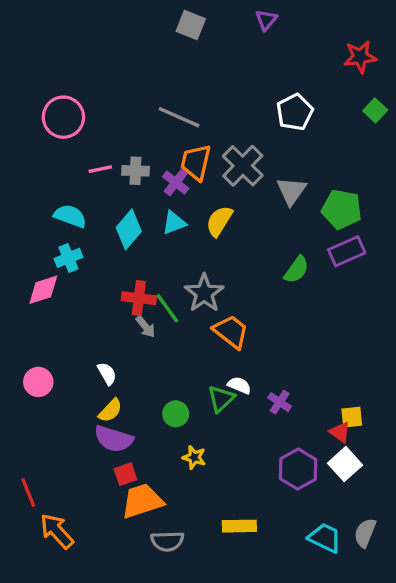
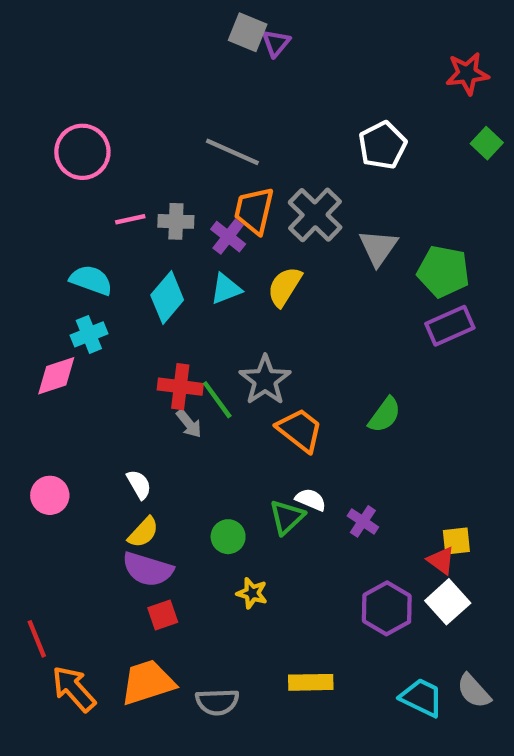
purple triangle: (266, 20) -> (276, 43), moved
green semicircle: (296, 270) -> (385, 415), moved
orange trapezoid: (142, 501) -> (148, 682), moved
gray semicircle: (365, 533) -> (474, 691), turned -64

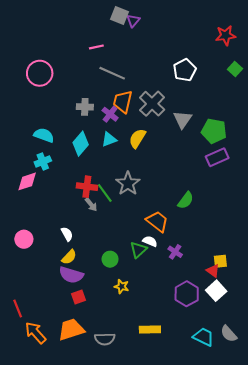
pink line: (130, 219) -> (96, 47), moved
orange trapezoid: (300, 430) -> (157, 221), moved

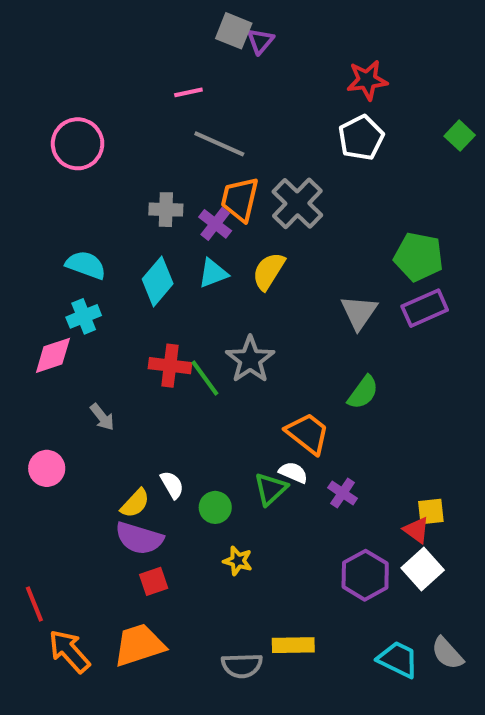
red star: (226, 35) -> (367, 80), moved
gray triangle: (183, 119) -> (359, 312), moved
gray arrow: (91, 205) -> (102, 417), moved
white semicircle: (67, 234) -> (172, 485), moved
gray semicircle: (105, 339) -> (242, 666), moved

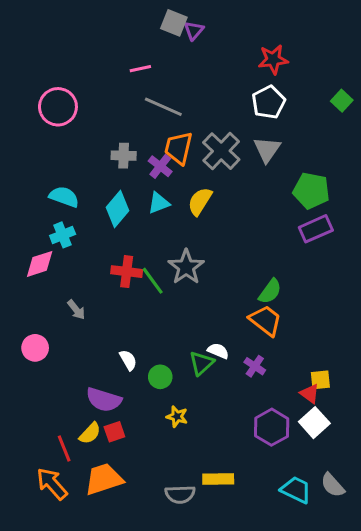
gray triangle: (359, 312) -> (267, 149), moved
orange trapezoid: (308, 433) -> (265, 320), moved
yellow semicircle: (135, 503) -> (90, 433), moved
red line: (34, 604) -> (64, 449), moved

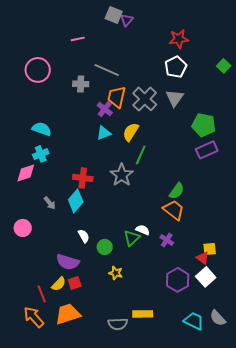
pink line: (140, 69) -> (78, 39), moved
gray cross: (124, 156) -> (81, 84), moved
cyan diamond: (117, 209) -> (76, 201), moved
green line: (153, 281) -> (141, 155), moved, turned 60

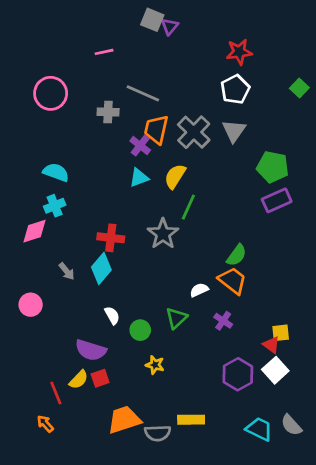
white semicircle: (143, 230) -> (199, 290), moved, turned -48
orange trapezoid: (68, 314) -> (124, 420), moved
orange arrow: (34, 317) -> (45, 424), size x0.6

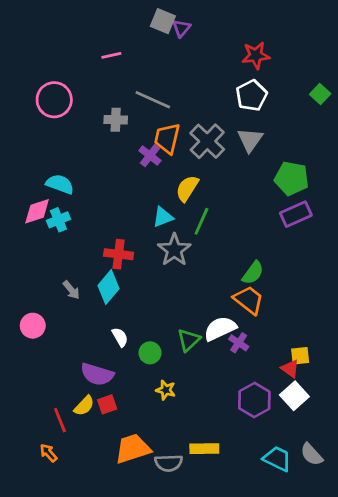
cyan triangle: (139, 178) -> (163, 217), moved
pink diamond: (35, 231) -> (37, 211), moved
white semicircle: (199, 290) -> (220, 329), moved, size x1.6

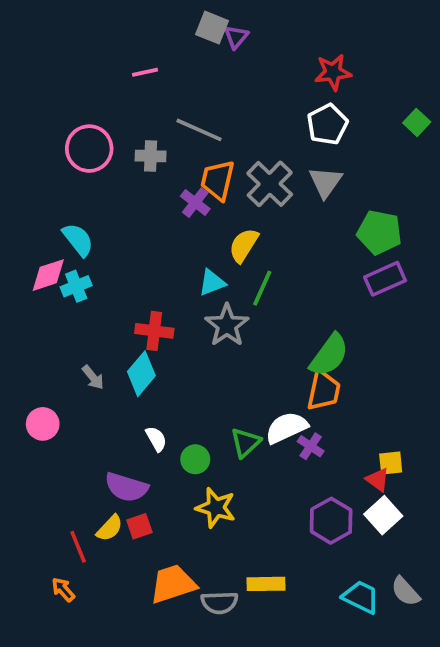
pink circle: (54, 100) -> (89, 149), moved
cyan semicircle: (60, 184) -> (78, 240), turned 32
green semicircle: (253, 273) -> (329, 355), size x1.4
orange trapezoid: (249, 300) -> (324, 390), turned 64
yellow star: (166, 390) -> (216, 508), size x1.5

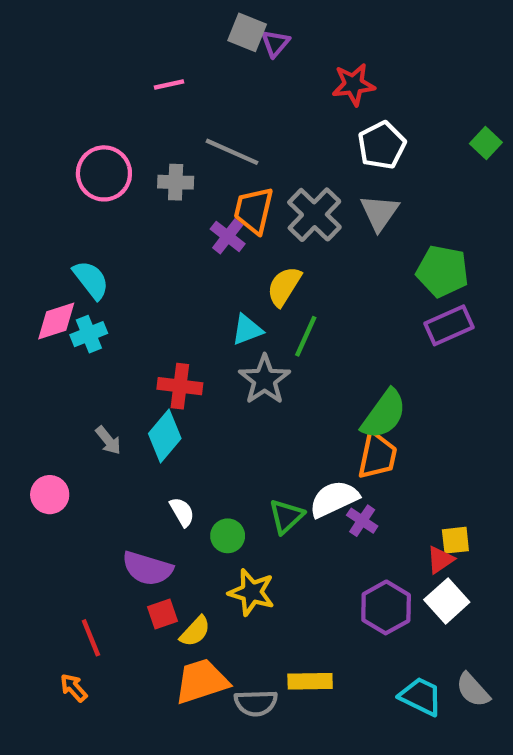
red star: (333, 72) -> (353, 84), moved
red triangle: (378, 480) -> (440, 560), turned 50
yellow semicircle: (110, 528) -> (195, 631), moved

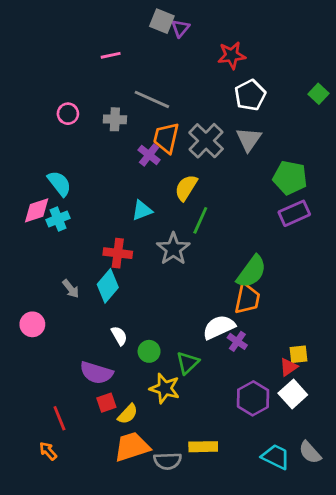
pink circle: (104, 173) -> (68, 114), size x0.6
cyan triangle: (247, 330) -> (142, 210), moved
green triangle: (286, 516) -> (188, 363), moved

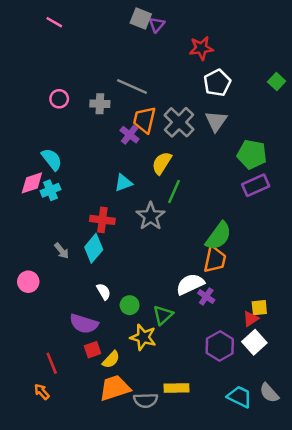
pink line: (111, 55) -> (54, 22), moved, turned 42

